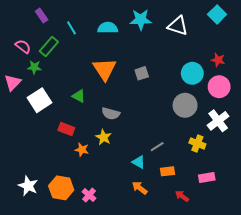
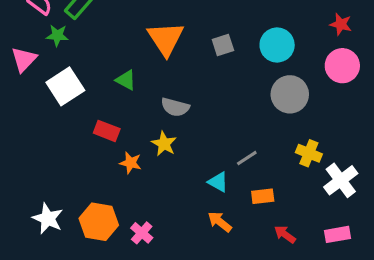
cyan circle: (192, 73) -> (277, 45), moved
white cross: (218, 121) -> (341, 180), moved
pink rectangle: (207, 178) -> (338, 234), moved

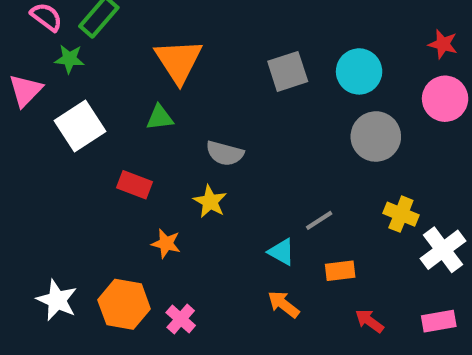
orange triangle: (166, 39) -> (179, 61), moved
gray square: (223, 45) -> (288, 71), size x1.4
green triangle: (126, 80) -> (160, 118), turned -35
orange star: (131, 163) -> (166, 243), moved

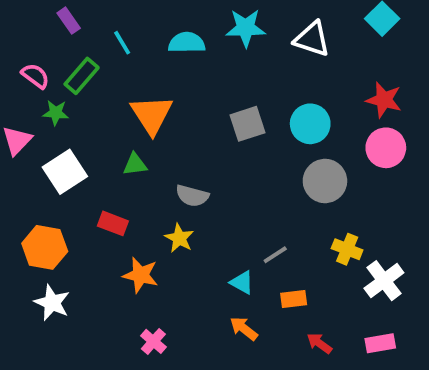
red star: (443, 44) -> (384, 100), size x1.4
orange star: (166, 243) -> (141, 275), size x1.4
white star: (57, 300) -> (52, 303), moved
orange hexagon: (124, 304) -> (45, 247), moved

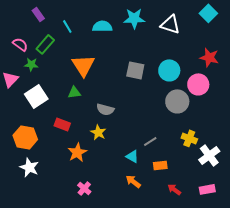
gray square: (248, 124) -> (135, 70), turned 30
pink circle: (386, 148) -> (198, 84), moved
orange star: (141, 275) -> (77, 152), turned 30

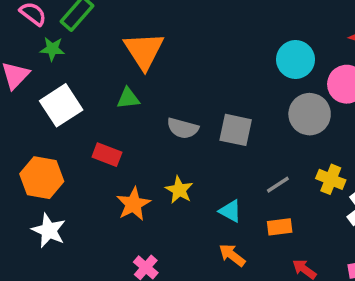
gray square: (135, 70) -> (236, 130), moved
yellow star: (98, 132) -> (179, 190), moved
gray line: (150, 141) -> (278, 185), moved

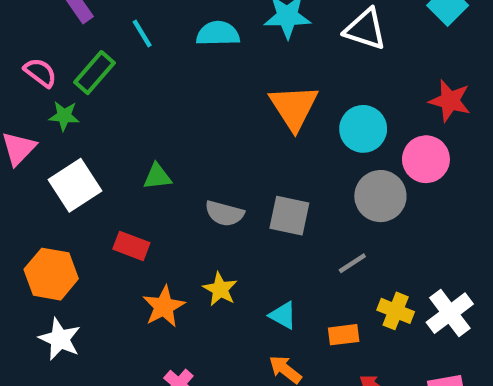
orange triangle: (144, 51) -> (294, 107), moved
yellow cross: (331, 179) -> (396, 311), moved
gray line: (278, 185) -> (352, 263), moved

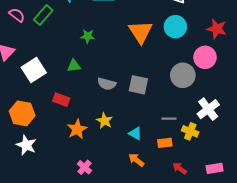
green star: (64, 116) -> (88, 36), moved
cyan circle: (363, 129) -> (175, 27), moved
gray line: (352, 263) -> (169, 119), moved, turned 32
white cross: (450, 313) -> (208, 109), moved

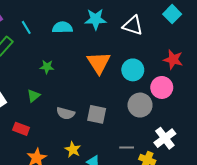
cyan circle: (175, 27) -> (133, 70), moved
green triangle: (74, 66) -> (33, 96), turned -32
yellow star: (105, 121) -> (73, 150), moved

